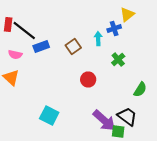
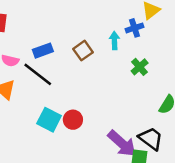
black line: (24, 30) -> (38, 74), moved
red circle: (88, 80) -> (73, 120), moved
cyan square: (49, 116) -> (49, 120), moved

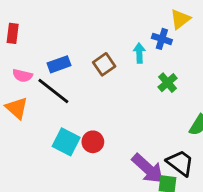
blue cross: (135, 28) -> (162, 39), turned 36

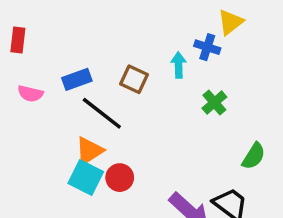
brown square: (104, 64) -> (134, 79), turned -30
black line: (53, 91) -> (102, 113), moved
orange triangle: (17, 108) -> (89, 151), moved, turned 45

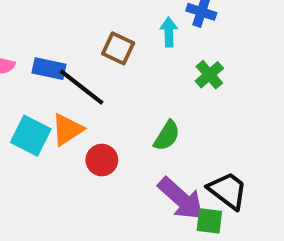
blue rectangle: (77, 79) -> (49, 69), moved, turned 32
green semicircle: (254, 156) -> (167, 136), moved
cyan square: (86, 178) -> (31, 136), moved

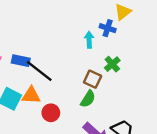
brown square: (118, 48) -> (93, 79), moved
orange triangle: (67, 130) -> (31, 95), turned 36

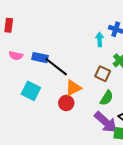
orange triangle: (31, 95) -> (73, 88), moved, turned -30
green semicircle: (88, 99) -> (107, 98), moved

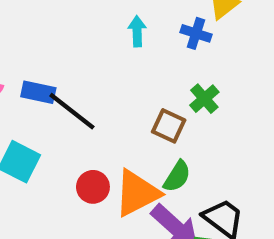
cyan arrow: (100, 39) -> (137, 31), moved
orange triangle: (73, 88) -> (137, 193), moved, size x1.4

